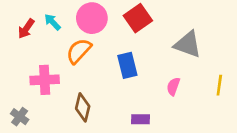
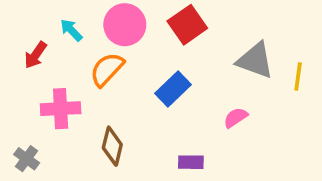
red arrow: (26, 29) -> (36, 55), moved
blue rectangle: (127, 65) -> (173, 89), turned 60
yellow line: (219, 85) -> (298, 76), moved
pink semicircle: (173, 86) -> (236, 118), turned 36

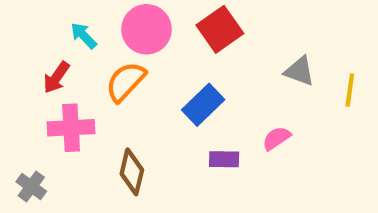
red arrow: (36, 55) -> (56, 77), moved
gray triangle: (255, 60) -> (300, 71), size x0.7
purple rectangle: (191, 162) -> (224, 159), moved

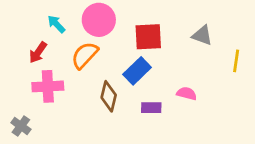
red square: (220, 29) -> (148, 37), moved, turned 32
gray triangle: (300, 71) -> (202, 35), moved
pink semicircle: (276, 138) -> (187, 93), turned 48
brown diamond: (132, 172) -> (109, 96), moved

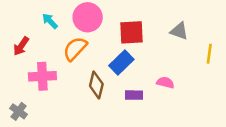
red arrow: (38, 52) -> (21, 46), moved

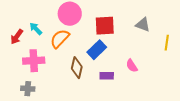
cyan arrow: (50, 21) -> (36, 29), moved
pink semicircle: (165, 83) -> (132, 66), turned -136
gray cross: (19, 111) -> (28, 89), moved, turned -32

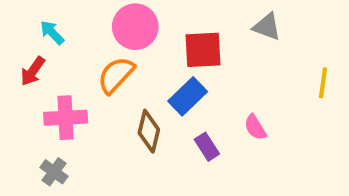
gray triangle: (143, 25) -> (267, 27), moved
cyan arrow: (36, 29) -> (52, 33), moved
purple rectangle: (107, 76) -> (207, 147), turned 56
gray cross: (28, 89) -> (54, 172), turned 32

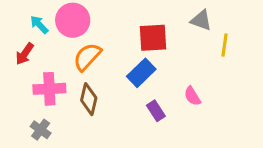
pink circle: (135, 27) -> (73, 20), moved
yellow line: (323, 83) -> (225, 45), moved
brown diamond: (149, 131) -> (89, 99), moved

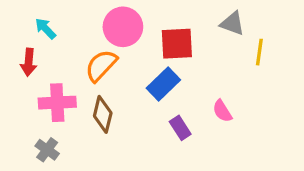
pink circle: (73, 20) -> (123, 27), moved
red arrow: (25, 54) -> (29, 62), turned -30

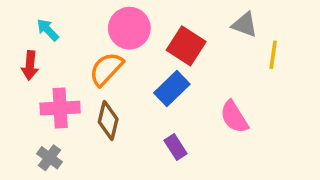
red square: (177, 44) -> (186, 46), turned 36
pink semicircle: (222, 111) -> (234, 117), size x1.4
purple rectangle: (180, 128) -> (175, 147), moved

